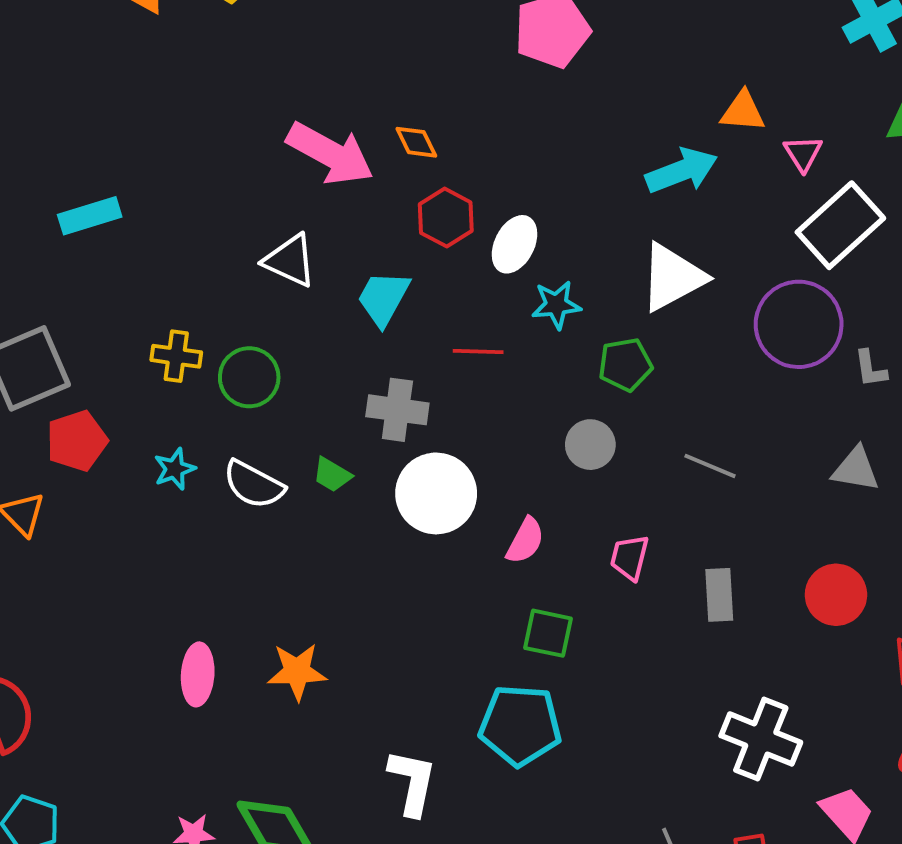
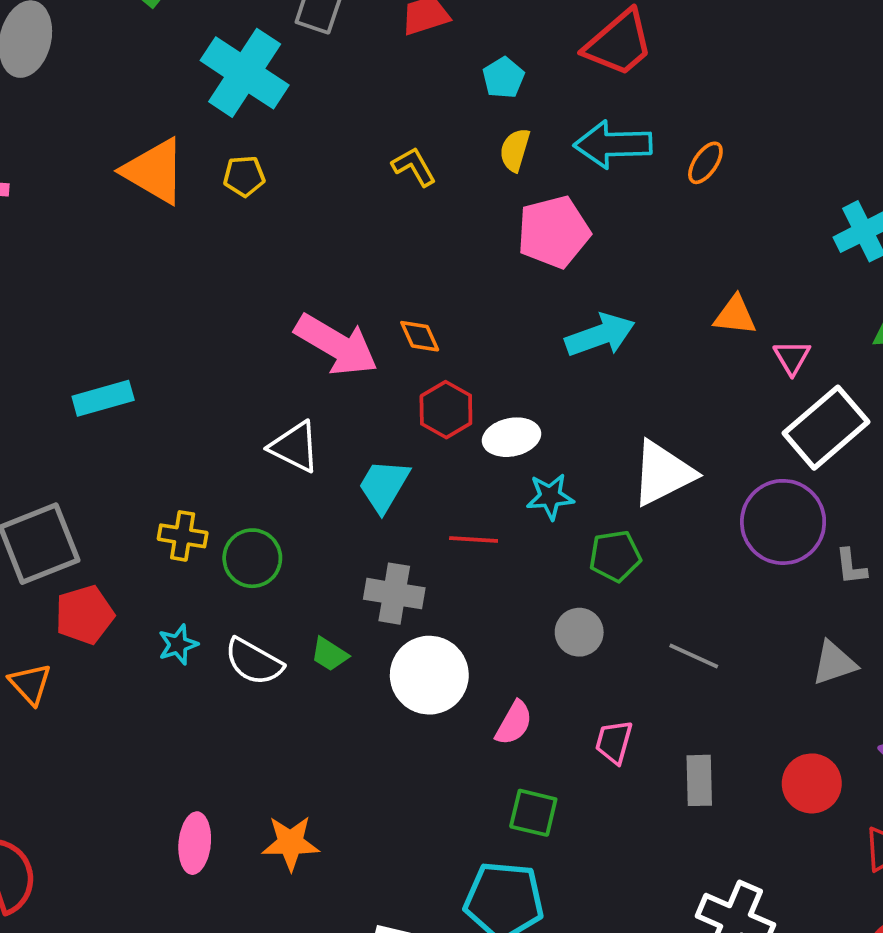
cyan arrow: (682, 171) -> (600, 335), moved
white ellipse: (514, 244) -> (511, 437), turned 50
gray triangle: (856, 469) -> (834, 663), turned -30

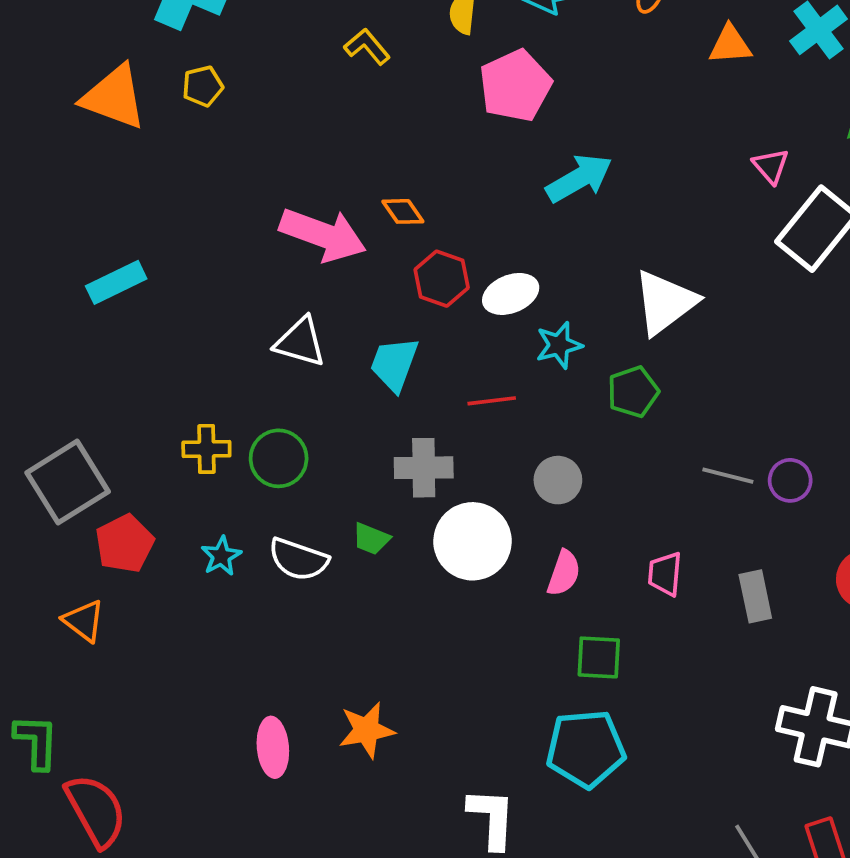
orange triangle: (735, 315) -> (730, 45), moved
cyan rectangle: (103, 398) -> (116, 282), moved
purple circle: (783, 522) -> (790, 480), moved, size x0.5
gray circle: (579, 632) -> (558, 480), moved

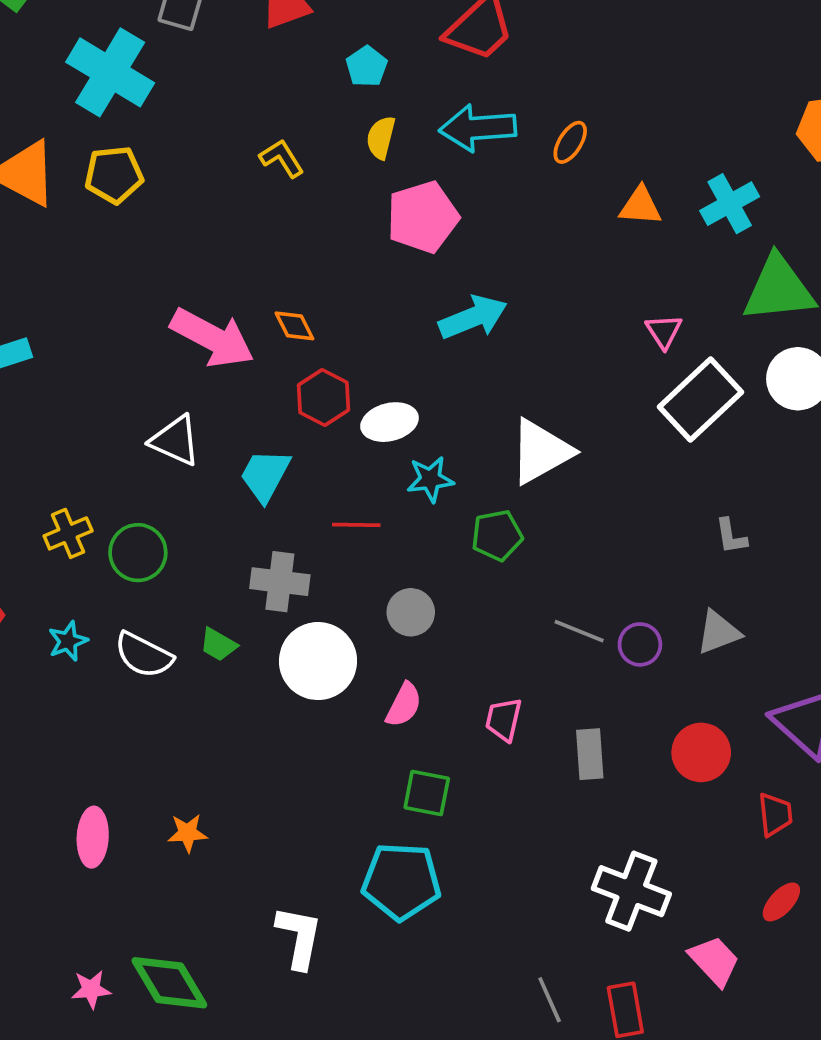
yellow pentagon: (203, 86) -> (114, 175), size x1.4
yellow cross: (206, 449) -> (68, 533), turned -30
orange star: (367, 730) -> (188, 833), size x0.7

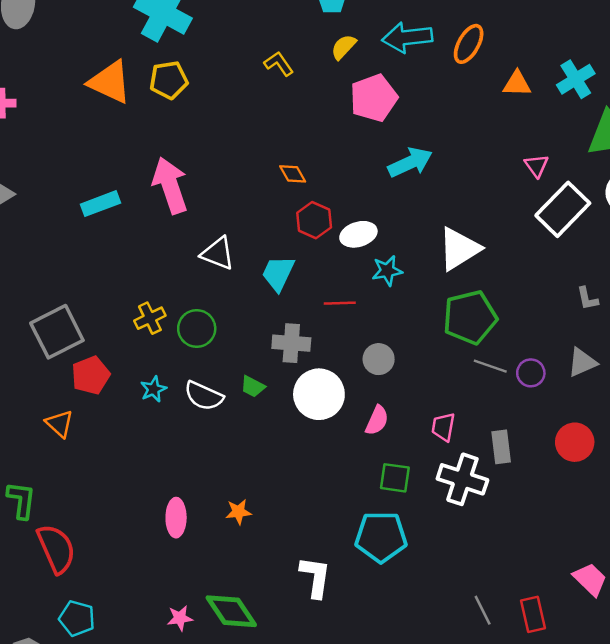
yellow semicircle: (381, 138) -> (344, 47), turned 32
orange ellipse: (570, 142) -> (469, 44), size x1.4
pink arrow: (212, 338) -> (170, 185), moved, turned -134
green pentagon: (497, 535) -> (470, 317), moved, size x1.6
white cross: (631, 891) -> (462, 479), moved

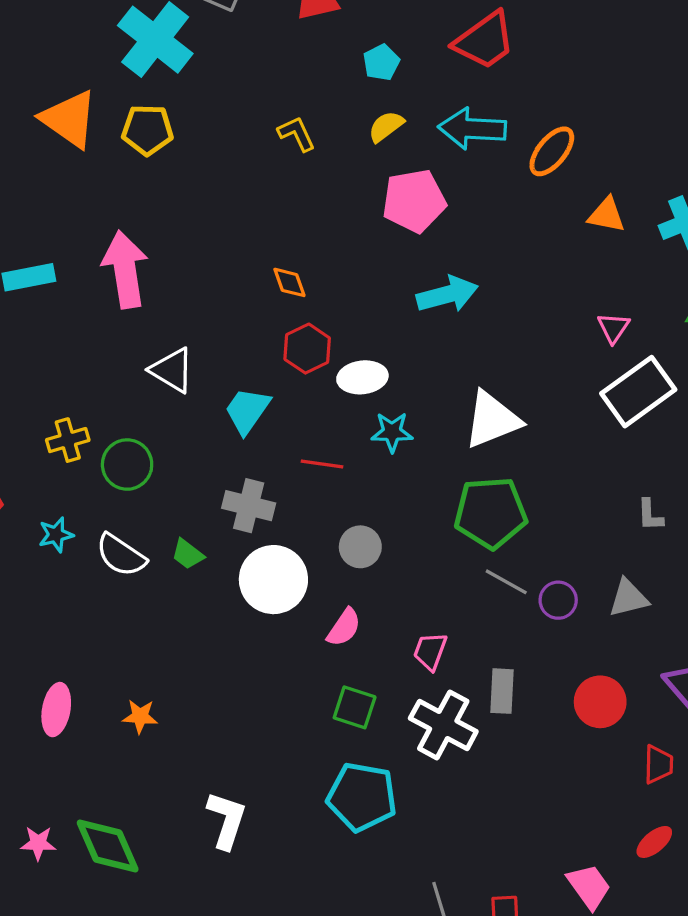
cyan pentagon: (381, 537) -> (362, 797), moved

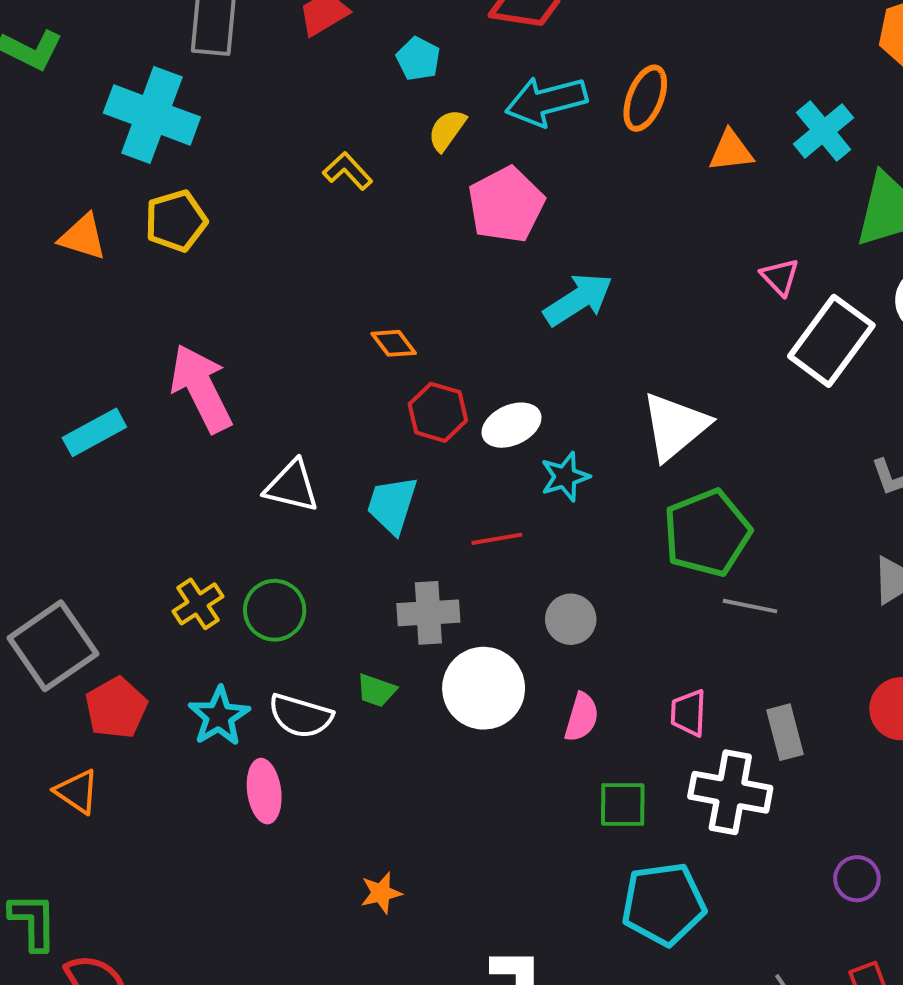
orange triangle: (69, 119) -> (83, 237), size x0.7
cyan star: (56, 535) -> (219, 716), size x1.4
purple circle: (558, 600) -> (857, 879), moved
pink ellipse: (56, 710) -> (264, 791), moved

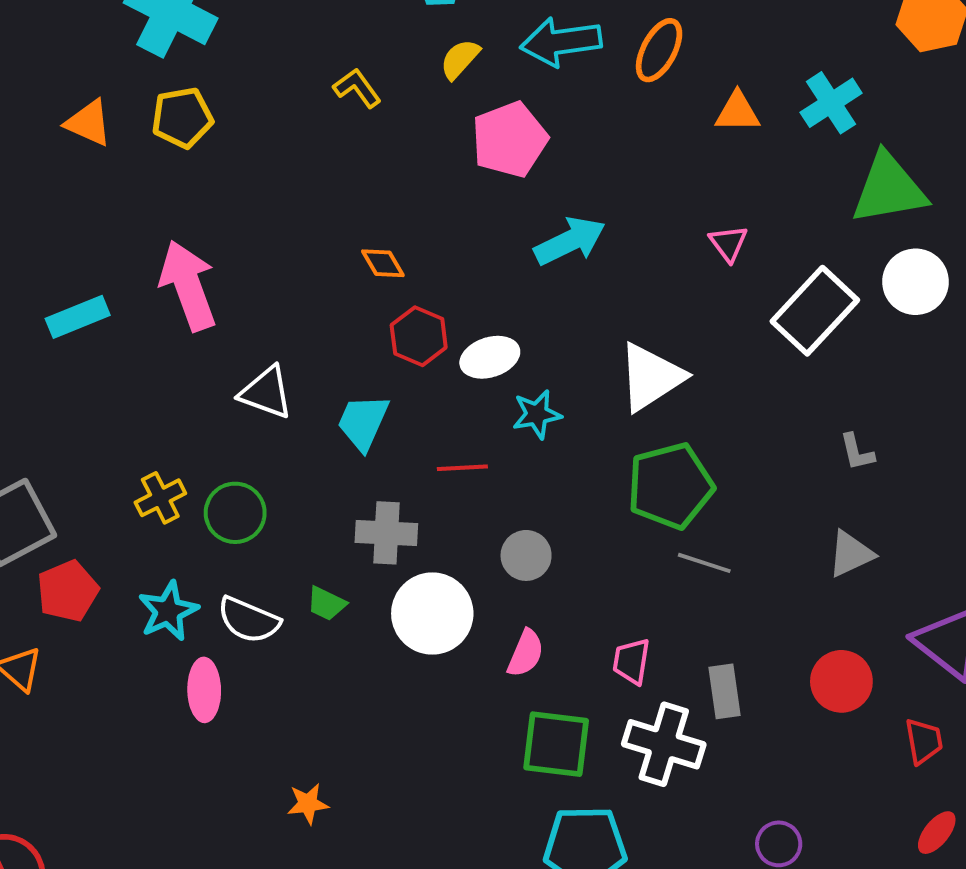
pink triangle: (780, 277) -> (728, 243), moved
green square: (623, 805) -> (556, 744), size x1.4

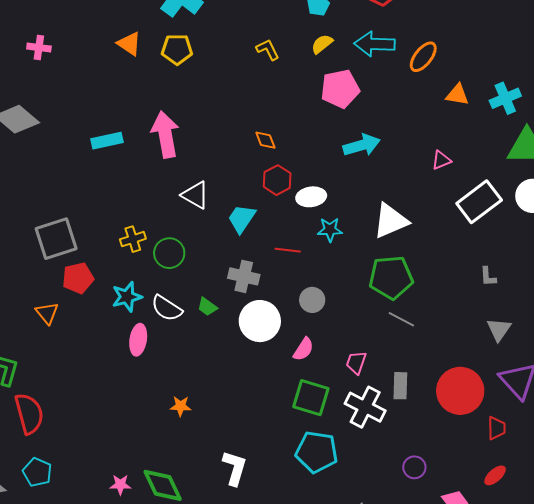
pink triangle: (728, 243) -> (441, 160), turned 35
gray triangle: (851, 554) -> (499, 330), moved, turned -40
red circle: (841, 681) -> (460, 391), size x1.5

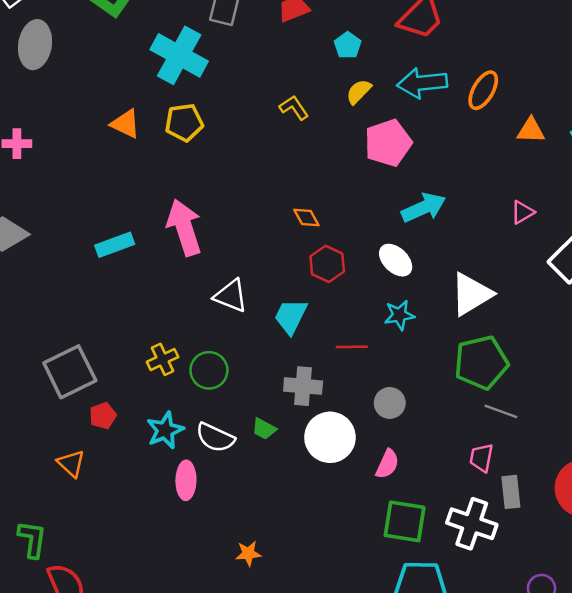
white ellipse: (311, 197) -> (396, 260), moved, turned 60
red pentagon: (78, 278) -> (103, 416), size x0.7
pink trapezoid: (356, 362) -> (481, 458), moved

